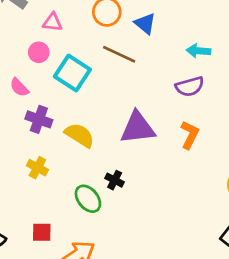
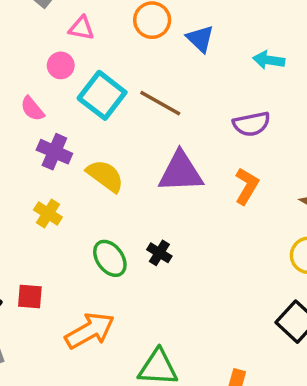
cyan arrow: (198, 51) -> (269, 60), moved
brown line: (119, 54) -> (160, 103), moved
black cross: (115, 180) -> (159, 253), moved
red square: (42, 232) -> (30, 296), moved

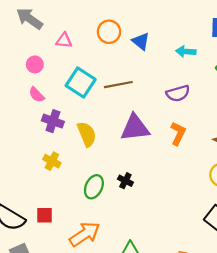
pink circle: (61, 65) -> (35, 64), moved
brown line: (160, 103) -> (118, 85), turned -36
yellow semicircle: (105, 176) -> (87, 134), turned 35
green ellipse: (110, 258) -> (94, 187), turned 65

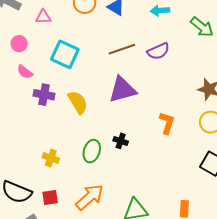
brown line: (118, 85) -> (122, 49), moved
orange L-shape: (178, 133) -> (167, 123), moved
yellow cross: (52, 161) -> (51, 158), moved
red square: (45, 215) -> (50, 197), moved

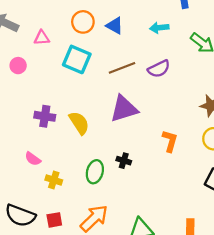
cyan square: (65, 54) -> (77, 59), moved
pink semicircle: (25, 72) -> (33, 159), moved

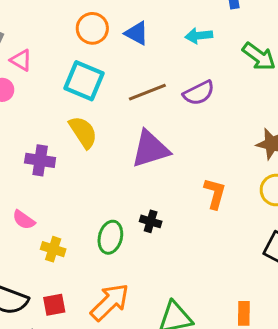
pink triangle: (42, 38) -> (21, 60), moved, turned 35
yellow semicircle: (79, 123) -> (83, 132), moved

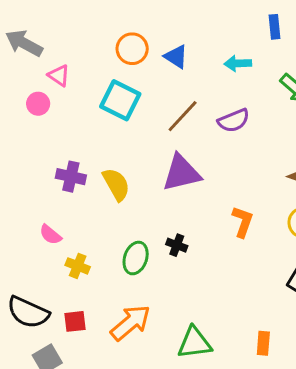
brown line: (147, 92) -> (183, 116), turned -30
yellow semicircle: (83, 132) -> (116, 184), moved

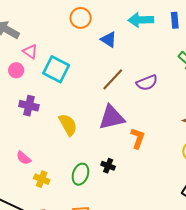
orange circle: (132, 49) -> (81, 18), moved
cyan arrow: (238, 63) -> (141, 20), moved, size x1.4
cyan square: (120, 100) -> (56, 69), moved
purple cross: (71, 177) -> (29, 106), moved
orange L-shape: (243, 222) -> (138, 138), moved

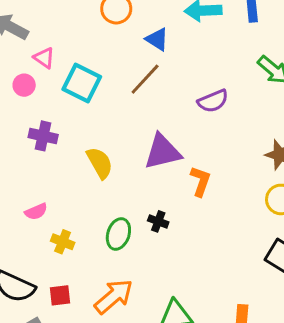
brown line: (113, 79) -> (145, 79), moved
pink semicircle: (24, 158) -> (36, 212), turned -63

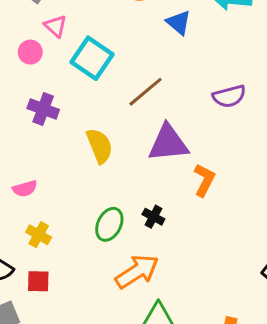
brown line: (145, 79) -> (146, 92), moved
yellow cross: (63, 242) -> (39, 235), moved
orange arrow: (114, 296) -> (137, 271), moved

